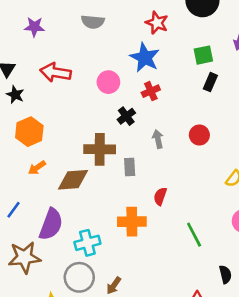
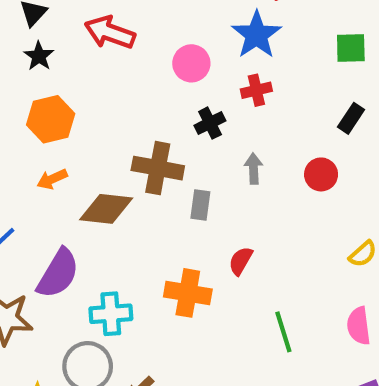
black rectangle: (210, 82) -> (351, 118), moved

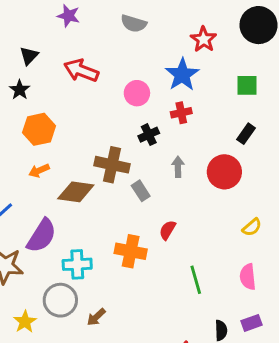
black star: (39, 56) -> (20, 90), moved
red circle: (321, 174) -> (224, 172), size x1.5
gray rectangle: (200, 205) -> (141, 191), turned -42

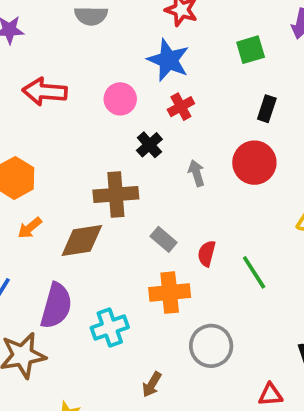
gray rectangle: (141, 191) -> (164, 239), moved
green line: (196, 280) -> (254, 272), moved
gray circle: (60, 300) -> (211, 346), moved

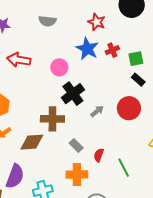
green square: (251, 50) -> (136, 59), moved
red cross: (181, 107) -> (112, 50), moved
black rectangle: (267, 109) -> (138, 80), turned -72
black cross: (149, 145) -> (73, 94), size x1.6
gray arrow: (196, 173) -> (97, 111), turned 64

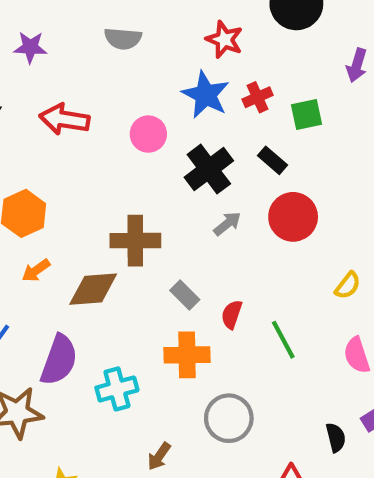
black rectangle: (138, 80) -> (272, 160), moved
black cross: (73, 94) -> (209, 169), moved

